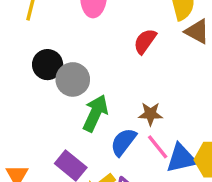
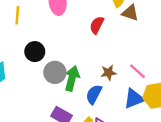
gray circle: (73, 79) -> (55, 72), moved
pink line: (158, 147) -> (138, 71), moved

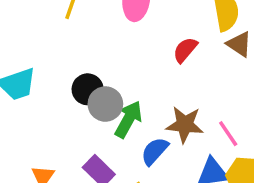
black circle: (35, 52) -> (88, 89), moved
brown star: (109, 73) -> (185, 125), size x1.5

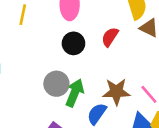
black circle: (88, 89) -> (73, 43), moved

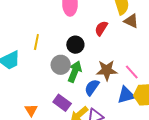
yellow line: (23, 15) -> (36, 42), moved
black circle: (73, 43) -> (75, 45), moved

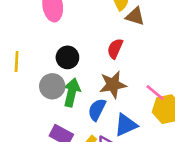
red semicircle: (101, 28) -> (115, 49), moved
pink line: (132, 72) -> (155, 92), moved
blue triangle: (126, 95) -> (126, 125), moved

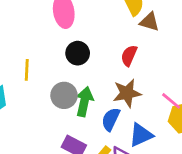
black circle: (67, 57) -> (78, 53), moved

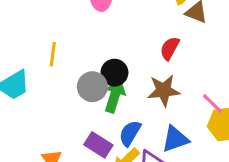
black circle: (78, 53) -> (114, 73), moved
blue semicircle: (111, 119) -> (130, 133), moved

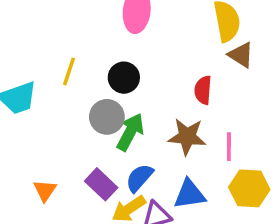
red semicircle: (170, 48) -> (203, 90), turned -35
black circle: (114, 73) -> (124, 78), moved
pink line: (213, 104) -> (229, 147), moved, turned 35

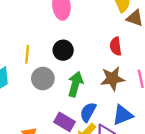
gray circle: (107, 117) -> (43, 78), moved

